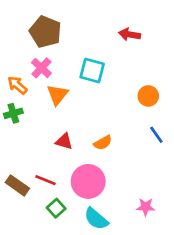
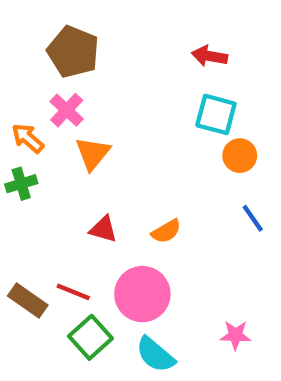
cyan square: (92, 71) -> (216, 114), moved
green square: (56, 208) -> (90, 337), size x1.4

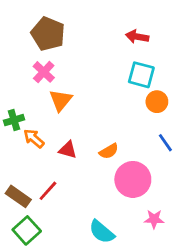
orange arrow: (28, 138) -> (34, 138), moved
red line: (73, 292) -> (48, 191), turned -70
pink circle: (142, 294) -> (133, 179), moved
green square: (90, 337) -> (27, 230), moved

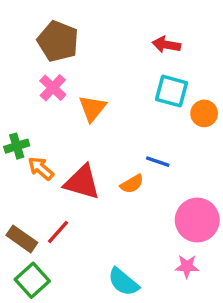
orange triangle: (61, 100) -> (92, 108), moved
orange circle: (157, 102) -> (204, 113), moved
blue line: (165, 143) -> (158, 162), moved, turned -36
red triangle: (68, 150) -> (82, 182), size x1.6
pink circle: (133, 179) -> (197, 220), moved

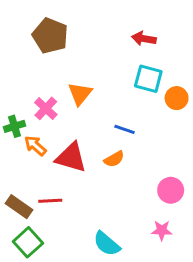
pink cross: (53, 88) -> (46, 108), moved
blue line: (158, 162) -> (125, 129), moved
pink circle: (197, 220) -> (171, 190), size x0.7
red line: (58, 232) -> (50, 201), turned 45

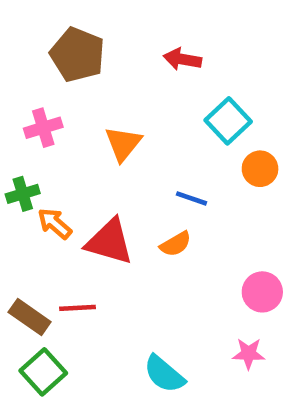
red arrow: (144, 39) -> (182, 59), moved
cyan square: (148, 79) -> (228, 121), turned 32
orange circle: (177, 98) -> (260, 169), moved
pink cross: (46, 108) -> (43, 128), moved, turned 30

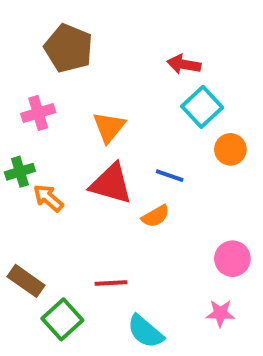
red arrow: (182, 59) -> (184, 64), moved
red triangle: (109, 242) -> (111, 184), moved
red line: (77, 308) -> (111, 283), moved
green square: (43, 372) -> (62, 319), moved

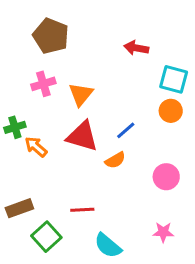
cyan square: (202, 107) -> (174, 79), moved, turned -32
pink cross: (38, 113) -> (43, 84), moved
blue line: (170, 176) -> (126, 130), turned -60
pink circle: (232, 259) -> (166, 177), moved
brown rectangle: (26, 281) -> (19, 208), turned -55

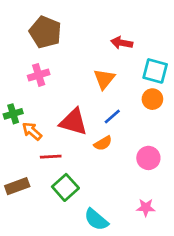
orange triangle: (81, 94) -> (104, 79), moved
red line: (82, 210) -> (51, 157), moved
green square: (46, 237) -> (65, 187), moved

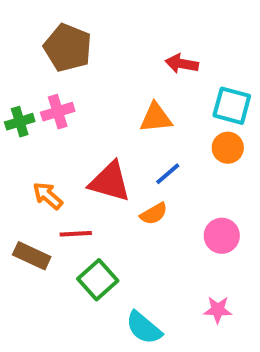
orange triangle: (104, 79) -> (156, 118), turned 45
green cross: (13, 114) -> (20, 122), moved
brown rectangle: (17, 186) -> (32, 256), moved, turned 45

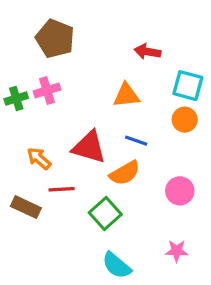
blue line: (168, 174) -> (136, 141), turned 60
orange semicircle: (154, 214) -> (125, 173), size x1.4
green square: (98, 280) -> (105, 214), moved

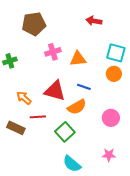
brown pentagon: (55, 39) -> (34, 24), turned -30
red arrow: (147, 52) -> (94, 21), moved
pink cross: (47, 90) -> (53, 52), moved

